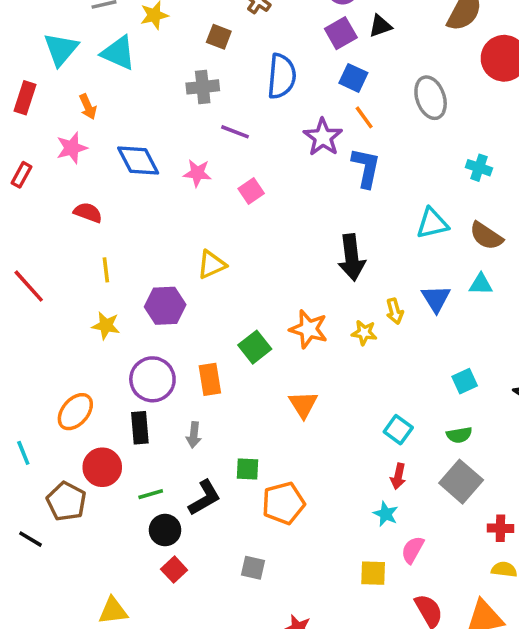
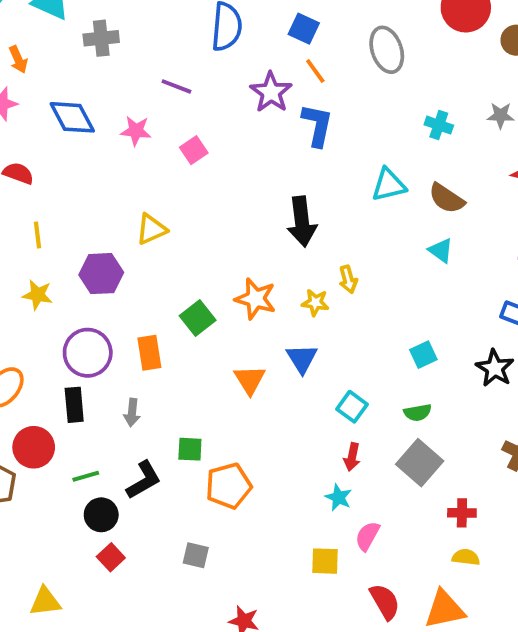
gray cross: (203, 87) -> (101, 38), moved
cyan triangle: (481, 284) -> (441, 250), turned 35
blue triangle: (436, 299) -> (302, 359), moved

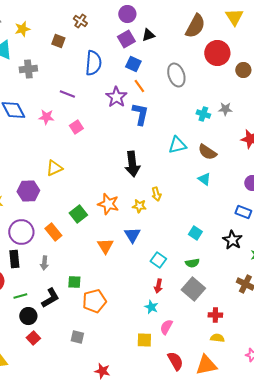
gray star: (501, 115) -> (225, 109), moved
orange rectangle: (149, 353) -> (53, 232), turned -30
cyan square: (423, 355) -> (195, 233), turned -32

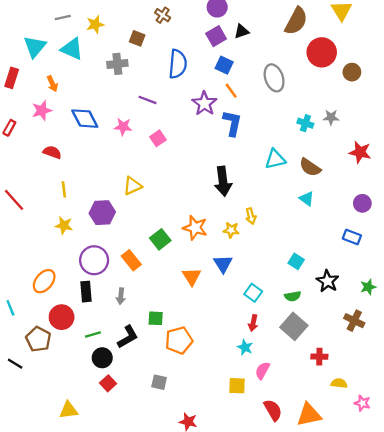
gray cross: (28, 69) -> (117, 64), moved
black star: (232, 240) -> (328, 281), moved
yellow semicircle: (217, 338) -> (339, 383), moved

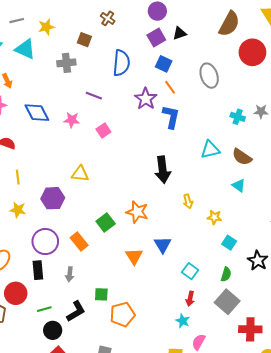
yellow triangle: (132, 186) -> (80, 174), turned 30
yellow star: (231, 230) -> (214, 217), moved
green semicircle: (293, 296) -> (226, 274), turned -64
red cross: (319, 357) -> (250, 329), size x1.5

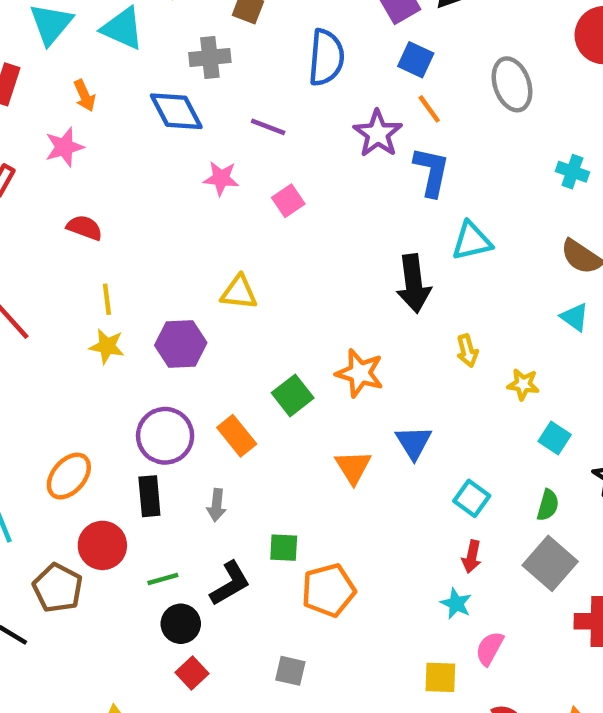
blue diamond: (37, 113) -> (176, 111), moved
cyan triangle: (210, 150) -> (472, 241), moved
yellow star: (18, 210) -> (107, 346), moved

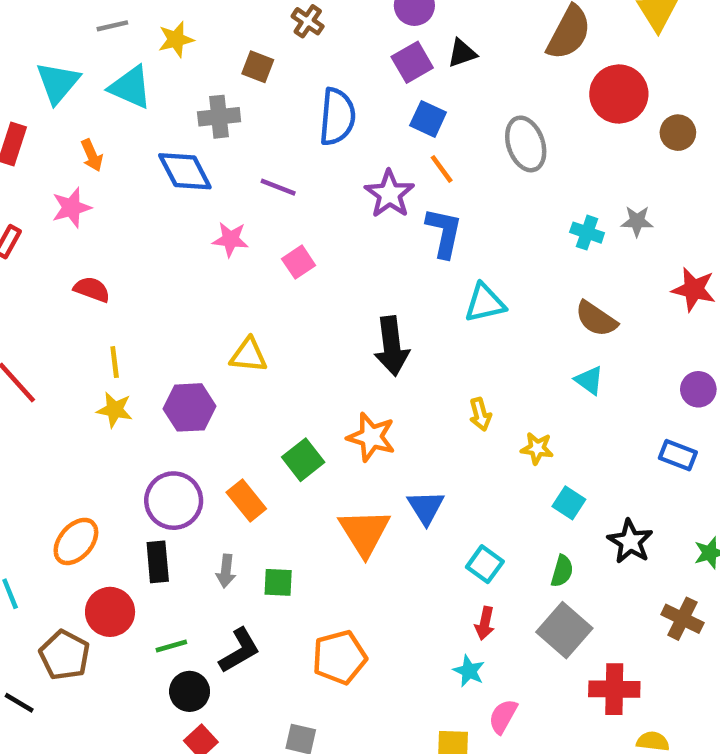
black arrow: (414, 284) -> (392, 346), moved
orange triangle: (353, 467) -> (364, 532), size x1.4
green square: (284, 548) -> (278, 582), moved

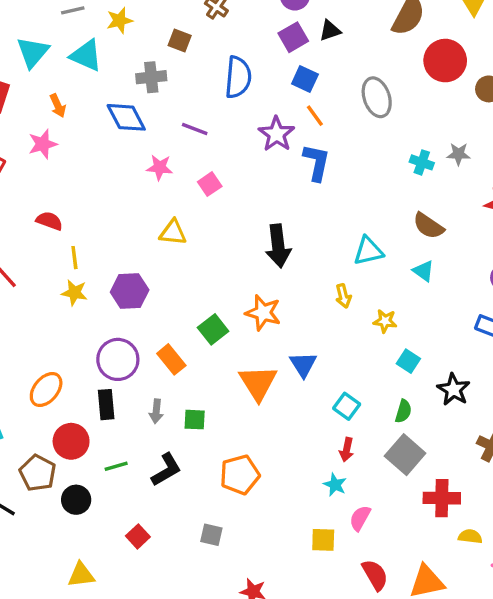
red semicircle: (92, 289) -> (49, 221), moved
cyan triangle: (485, 303) -> (368, 251), moved
yellow triangle: (249, 355) -> (173, 233), moved
black circle: (190, 691) -> (76, 500), moved

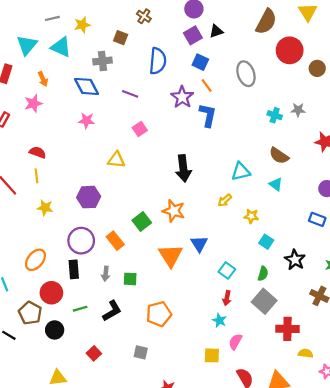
pink star: (160, 167) -> (86, 121), moved
yellow line: (74, 258) -> (37, 176), moved
yellow star: (74, 293) -> (45, 208), moved
yellow arrow: (343, 296) -> (225, 200), turned 64

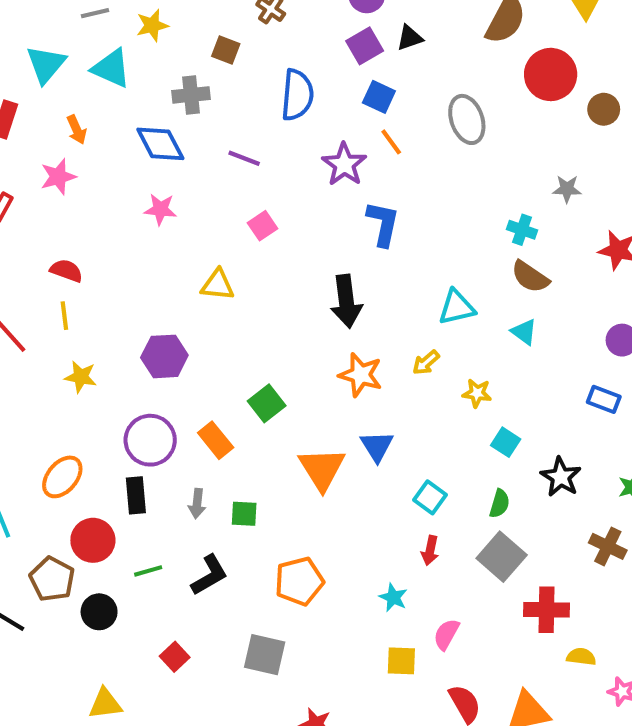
blue L-shape: (208, 115) -> (383, 224), moved
cyan cross: (275, 115) -> (522, 230), moved
orange star: (174, 211) -> (361, 375), moved
cyan star: (219, 320) -> (393, 597), moved
gray square: (141, 352) -> (265, 655), size x1.5

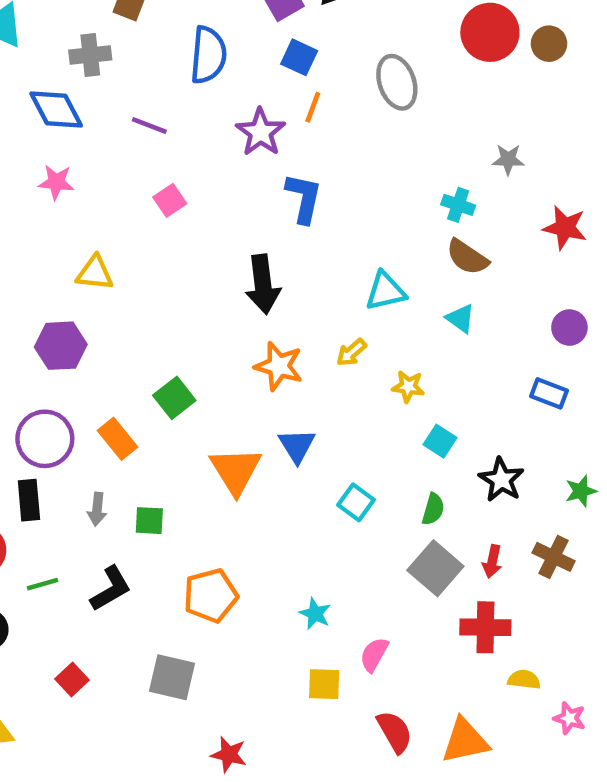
brown circle: (604, 109) -> (549, 44), moved
orange line: (391, 142) -> (313, 107), turned 56
yellow triangle: (218, 285) -> (95, 273), moved
red arrow: (430, 551) -> (492, 561), moved

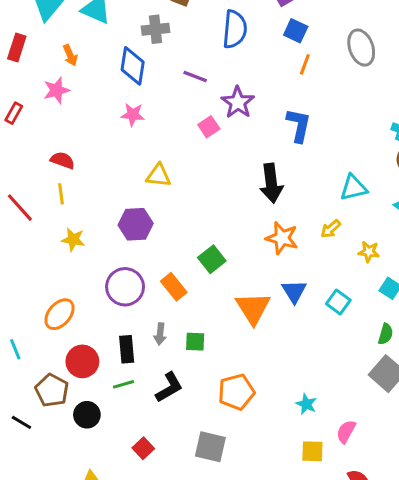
blue diamond: (56, 109) -> (133, 66), turned 36
purple star: (261, 132) -> (238, 102), moved
black rectangle: (29, 500) -> (127, 349), moved
cyan square: (356, 502) -> (338, 302), moved

